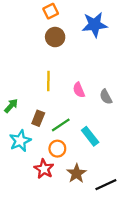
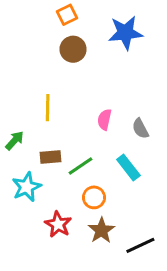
yellow line: (48, 81) -> (48, 108), moved
pink semicircle: (79, 90) -> (104, 120), turned 35
brown rectangle: (38, 118) -> (51, 157), turned 63
cyan rectangle: (90, 136) -> (128, 167), moved
orange circle: (57, 149) -> (94, 197), moved

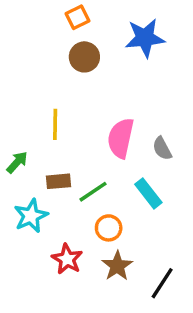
pink semicircle: (104, 120) -> (121, 138), size x1.6
black line: (140, 245) -> (162, 283), turned -32

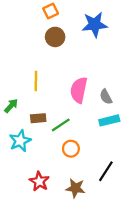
cyan rectangle: (148, 193) -> (109, 120), moved, turned -66
red star: (67, 259) -> (39, 181), moved
brown star: (117, 266) -> (75, 188), moved, turned -30
black line: (162, 283) -> (106, 171), moved

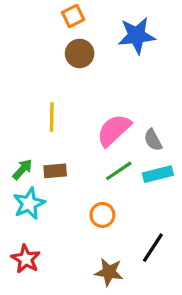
pink semicircle: (79, 90) -> (114, 130), turned 35
green arrow: (11, 106) -> (22, 169), moved
green line: (61, 125) -> (119, 171), moved
red star: (39, 181) -> (26, 259), moved

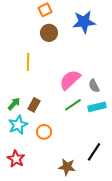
yellow line: (52, 117) -> (28, 62), moved
brown rectangle: (55, 171) -> (34, 105), turned -56
orange circle: (102, 215) -> (44, 132), moved

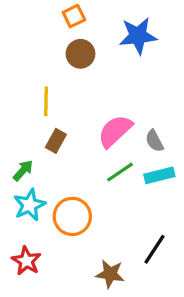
brown rectangle: (34, 105) -> (56, 141), moved
orange circle: (44, 132) -> (72, 216), size x1.5

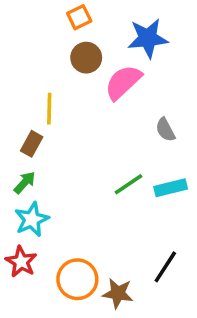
pink semicircle: (115, 131) -> (123, 82), moved
brown rectangle: (56, 141) -> (32, 144), moved
gray semicircle: (154, 141) -> (165, 130), moved
orange circle: (72, 216) -> (77, 279), moved
red star: (26, 261) -> (21, 262), moved

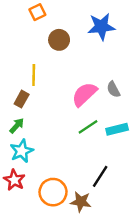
orange square: (79, 17) -> (37, 12), moved
pink semicircle: (123, 82) -> (84, 94), moved
black line: (165, 267) -> (100, 176), moved

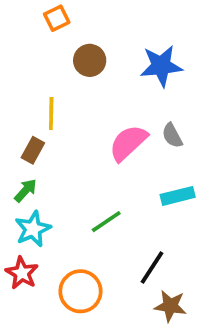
blue star: (101, 27) -> (161, 66), moved
green line: (88, 127) -> (106, 222), moved
brown star: (81, 202) -> (170, 306), moved

